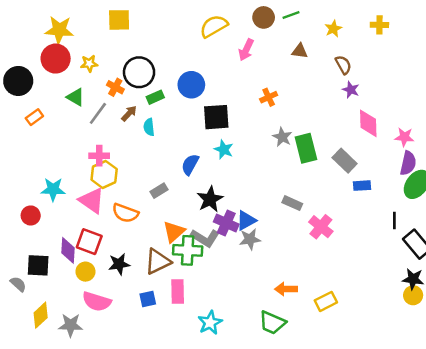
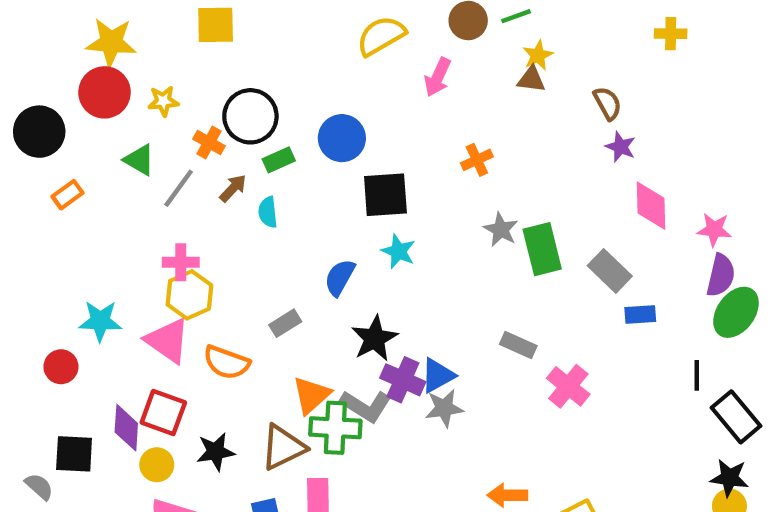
yellow star: (333, 29) -> (538, 55), moved

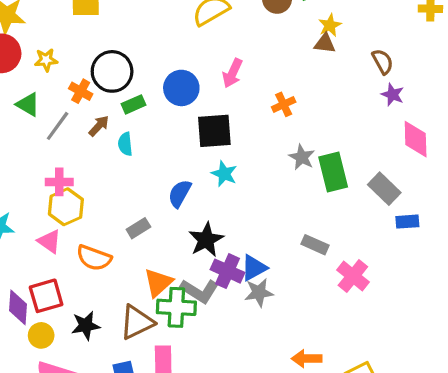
pink arrow: (438, 77) -> (232, 73), moved
pink triangle: (168, 341) -> (49, 241), size x0.7
red square: (163, 412) -> (46, 296), turned -36

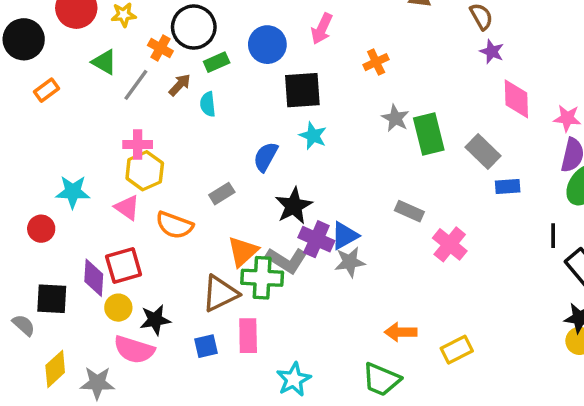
black star: (86, 326) -> (155, 320), moved

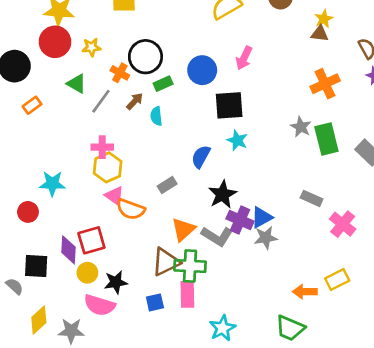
orange cross: (376, 62) -> (325, 84), moved, size x1.5
pink triangle: (127, 208) -> (114, 196), moved
green cross: (262, 278) -> (190, 266), moved
yellow rectangle: (457, 350) -> (337, 279), moved

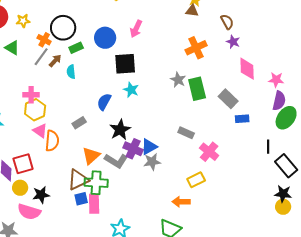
gray line: (101, 101) -> (41, 57), moved
orange semicircle: (131, 209) -> (52, 141), turned -105
yellow rectangle: (337, 279) -> (196, 180), moved
blue square: (155, 302) -> (81, 199), moved

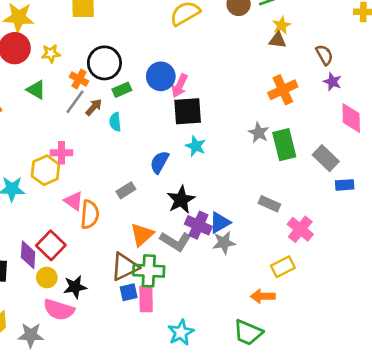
pink arrow: (136, 29) -> (180, 86), moved
yellow hexagon: (35, 110) -> (45, 170), moved
red square: (23, 164) -> (51, 245), turned -30

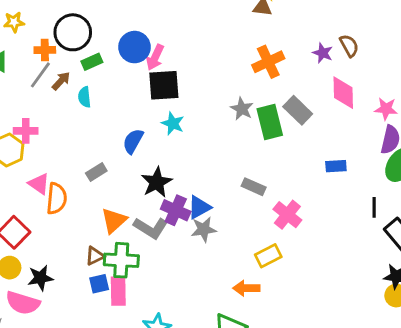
brown semicircle: (324, 55) -> (349, 46), moved
orange cross: (79, 79) -> (45, 50), turned -30
gray rectangle: (326, 158) -> (298, 110), moved
brown triangle: (125, 267) -> (95, 256), size x0.6

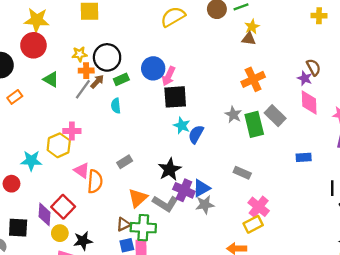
yellow star: (14, 22) -> (80, 54), moved
purple star: (323, 53) -> (305, 78), moved
brown arrow: (61, 81) -> (97, 82), moved
blue semicircle: (133, 141) -> (196, 134), moved
pink cross: (287, 215) -> (259, 207), moved

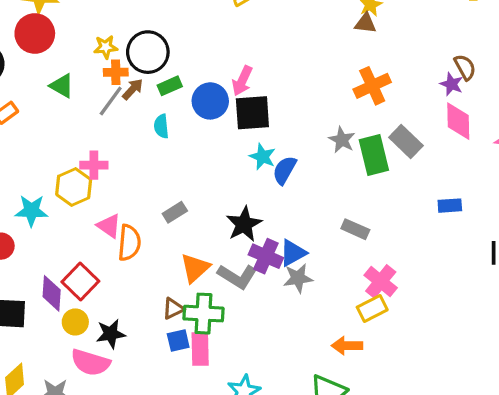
blue circle: (153, 68) -> (210, 101), moved

